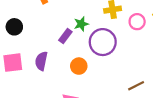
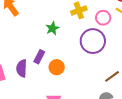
purple rectangle: (65, 36) -> (39, 57), moved
purple circle: (103, 42) -> (93, 41), moved

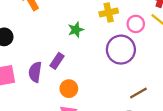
orange circle: (57, 67) -> (69, 89), moved

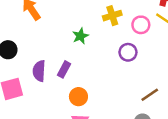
purple circle: (121, 50) -> (128, 52), size x0.6
purple semicircle: (35, 72) -> (39, 71), moved

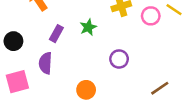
purple circle: (128, 52) -> (119, 59), moved
purple rectangle: (64, 69) -> (56, 34), moved

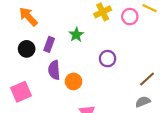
black circle: (13, 41) -> (27, 49), moved
purple semicircle: (45, 63) -> (54, 70), moved
orange circle: (86, 90) -> (74, 81), moved

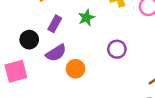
black circle: (27, 49) -> (29, 40), moved
purple semicircle: (54, 70) -> (56, 53), turned -126

